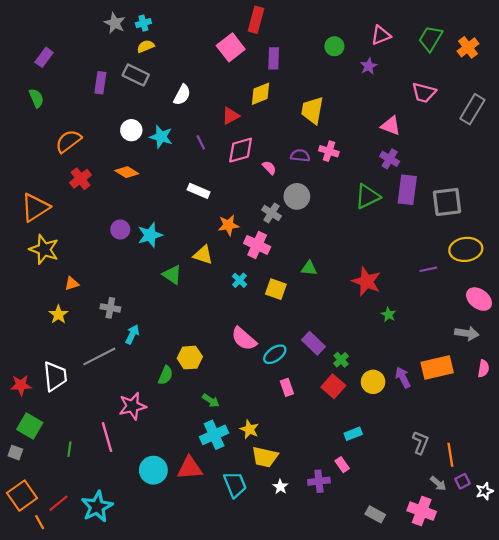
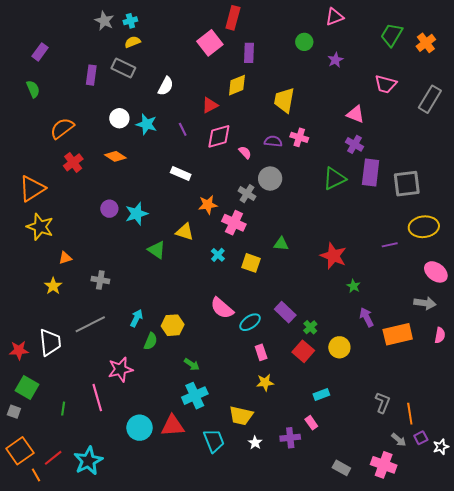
pink triangle: (381, 35) -> (334, 17), moved
cyan arrow: (132, 334) -> (136, 318), moved
purple arrow: (403, 377) -> (367, 317), moved
yellow star: (249, 429) -> (265, 382), moved, turned -30

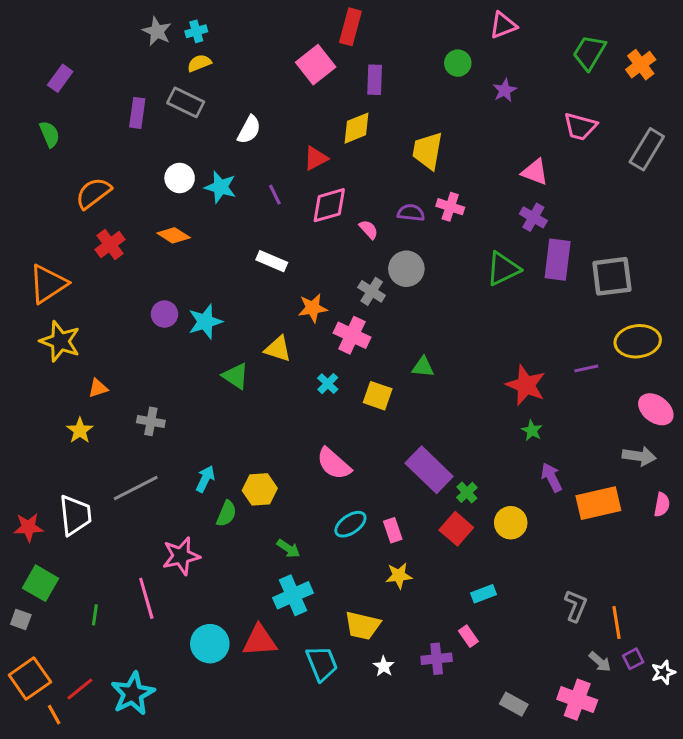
red star: (333, 256) -> (526, 385), moved
purple rectangle: (285, 312) -> (429, 470), size x1.4
cyan ellipse: (250, 322) -> (350, 524), moved

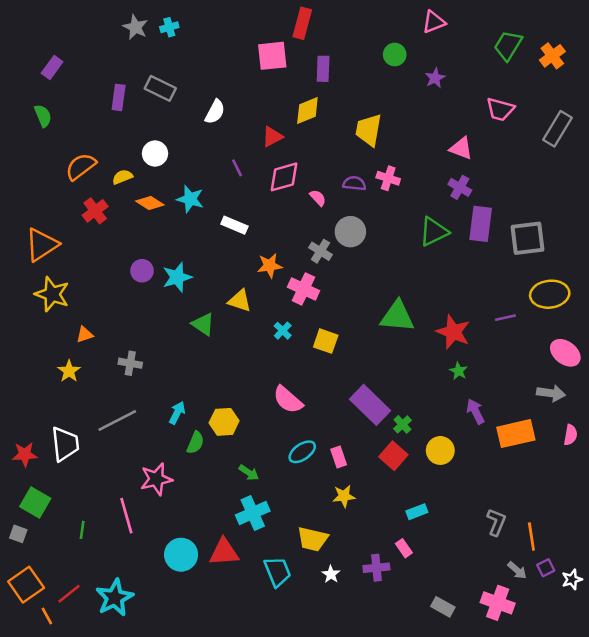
yellow semicircle: (199, 63) -> (122, 177), moved
pink square: (316, 65) -> (272, 56), turned 32
cyan star: (220, 187) -> (190, 199), moved
green triangle: (423, 367) -> (397, 316), moved, size x1.8

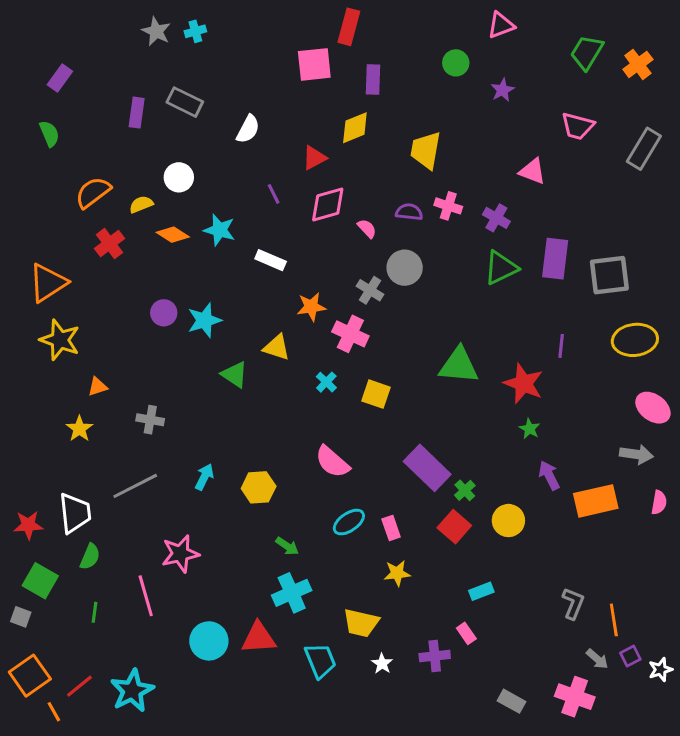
purple cross: (460, 187) -> (496, 218), moved
purple line: (505, 318) -> (561, 346), moved, turned -72
green semicircle: (195, 443) -> (90, 557), moved

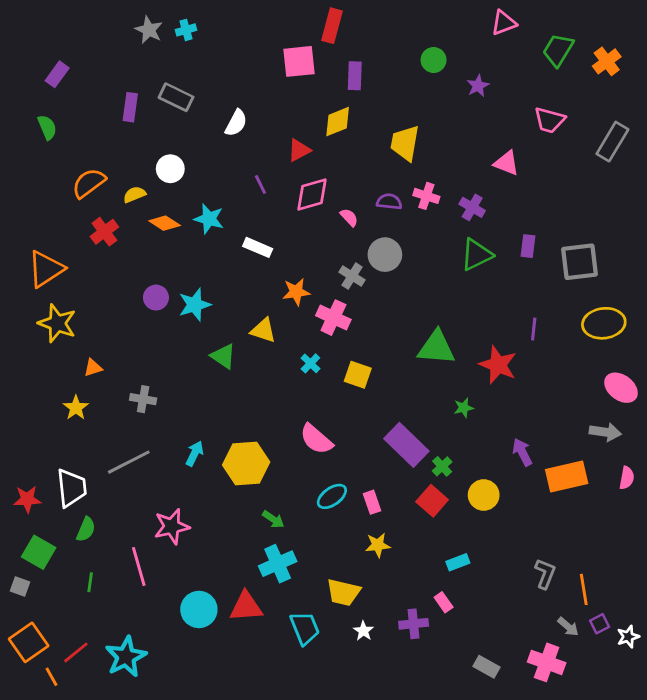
pink triangle: (501, 25) -> (504, 23), moved
purple rectangle: (555, 259) -> (528, 246), size x0.6
green star: (530, 429) -> (464, 408), moved, turned 30
yellow hexagon: (259, 487) -> (246, 464), size x1.4

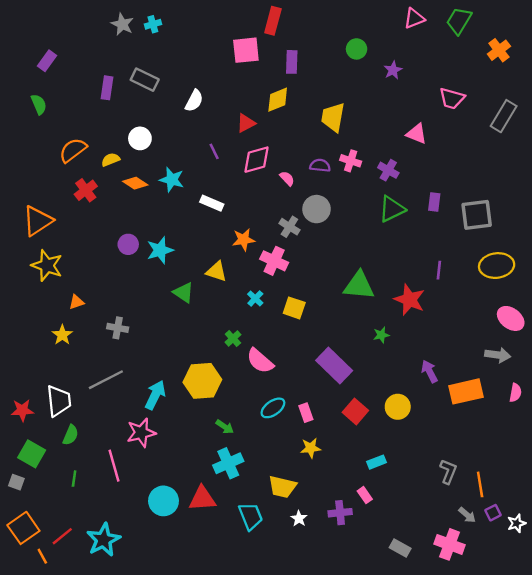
green trapezoid: (558, 50) -> (459, 21), moved
cyan arrow: (195, 453) -> (155, 395), moved, size x1.4
green cross: (442, 466) -> (233, 338), moved

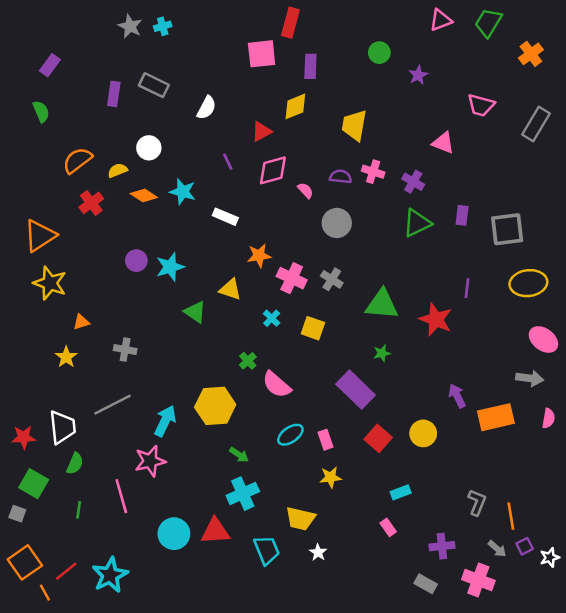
gray cross: (289, 227) -> (332, 279), moved
green star: (381, 335) -> (382, 353), moved
purple cross: (340, 513) -> (442, 546), moved

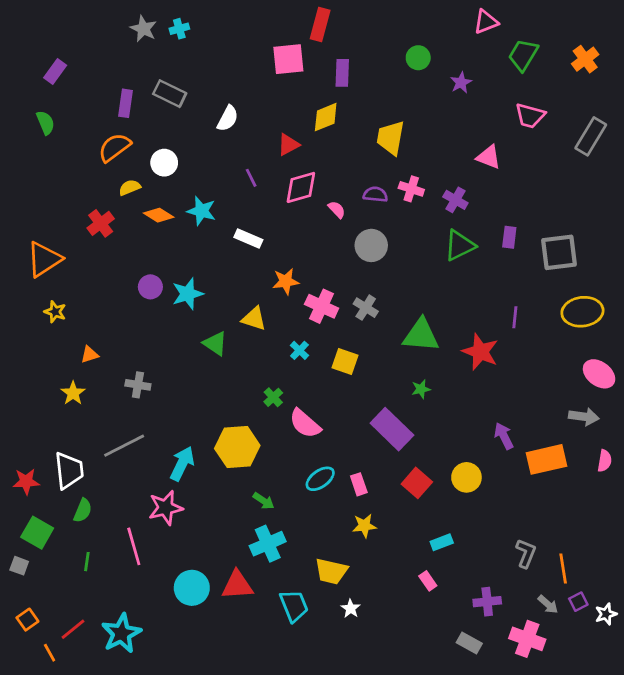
green trapezoid: (488, 23) -> (523, 55), moved
orange semicircle: (77, 160) -> (114, 147), moved
yellow star: (50, 283) -> (55, 312), size x0.6
orange square: (25, 562) -> (27, 620), size x0.6

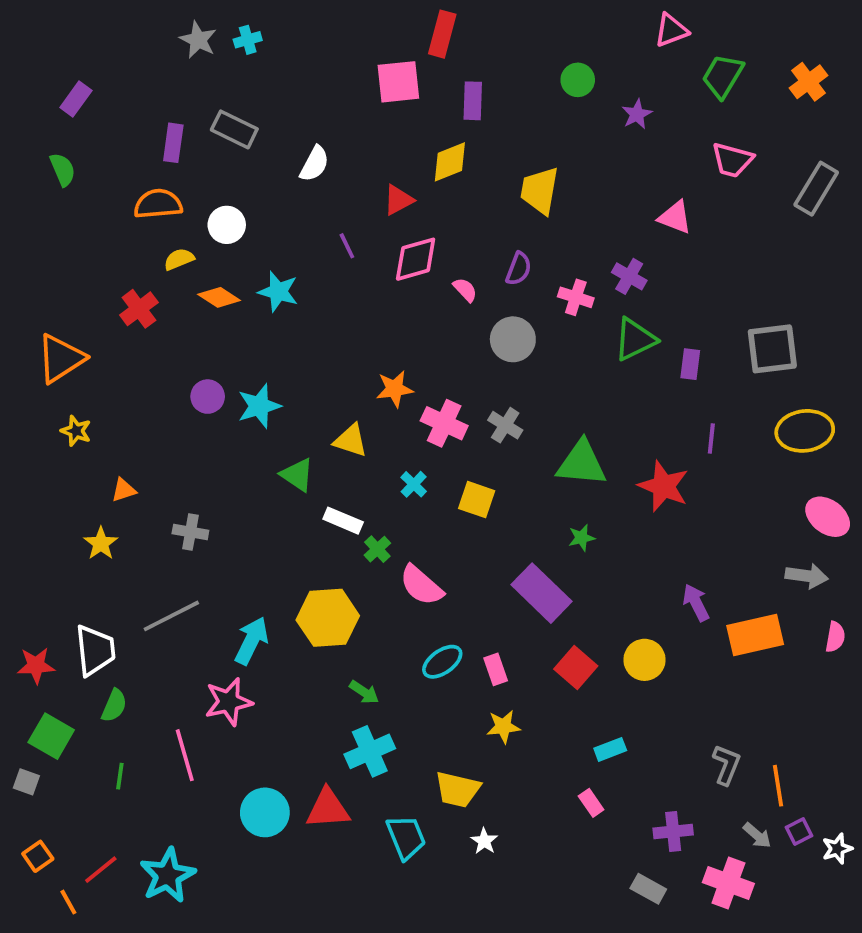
orange semicircle: (114, 147) -> (158, 204), turned 32
pink cross: (411, 189) -> (576, 297), moved
purple semicircle: (375, 194) -> (519, 269), turned 105
purple rectangle: (509, 237) -> (690, 364), moved
white rectangle: (248, 239) -> (343, 521), moved

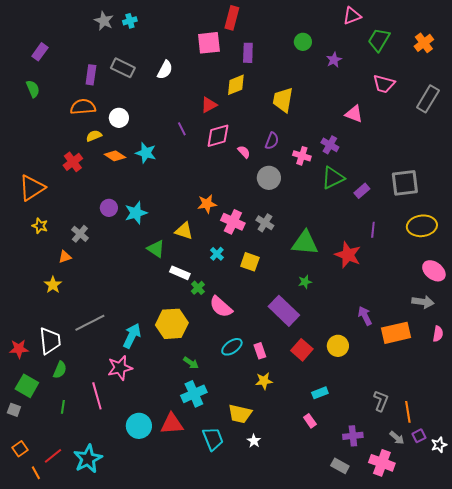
white semicircle: (314, 164) -> (165, 70), moved
purple rectangle: (690, 364) -> (362, 191), turned 42
gray cross: (190, 532) -> (80, 234), moved, turned 30

